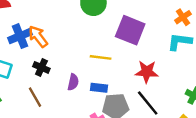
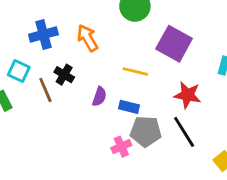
orange arrow: (38, 37) -> (87, 38), moved
brown line: (35, 97) -> (45, 90), moved

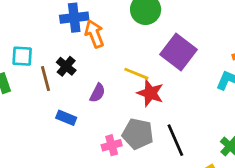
blue cross: (43, 34) -> (74, 18), moved
cyan square: (19, 71) -> (22, 56), turned -30
red star: (188, 95) -> (150, 93), moved
blue rectangle: (129, 107) -> (66, 118), moved

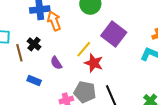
yellow line: (136, 74) -> (84, 49), turned -72
purple semicircle: (97, 93) -> (56, 63), turned 120

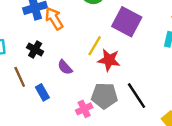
brown line: (19, 53) -> (20, 77), moved
blue rectangle: (34, 81) -> (42, 92), turned 48

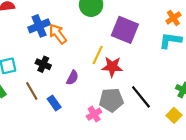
purple semicircle: (65, 67) -> (72, 78), turned -104

